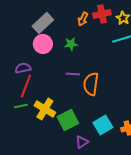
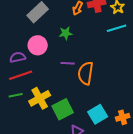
pink circle: (43, 44) -> (38, 45), moved
red line: (26, 86) -> (21, 75), turned 50
yellow cross: (45, 109) -> (40, 98), turned 30

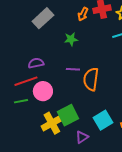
pink circle: (38, 45) -> (43, 91), moved
purple semicircle: (18, 57) -> (36, 63), moved
yellow cross: (40, 98) -> (52, 123), moved

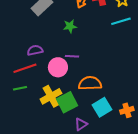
orange semicircle: (91, 79) -> (90, 83), moved, turned 80
pink circle: (43, 91) -> (58, 67), moved
yellow cross: (52, 123) -> (51, 96), moved

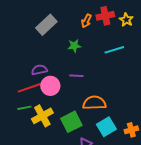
cyan line: (121, 21) -> (114, 50), moved
pink circle: (58, 67) -> (50, 86), moved
yellow cross: (51, 96) -> (42, 116), moved

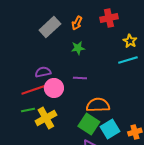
yellow star: (126, 20) -> (130, 41), moved
orange arrow: (86, 21) -> (77, 23), moved
cyan line: (114, 50) -> (128, 60), moved
green square: (71, 122) -> (89, 124), moved, turned -30

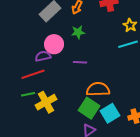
pink circle: (54, 88) -> (54, 44), moved

